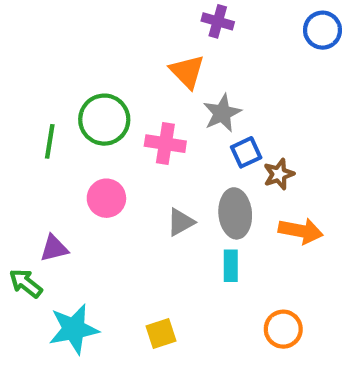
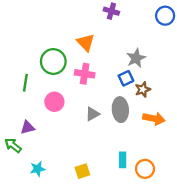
orange triangle: (187, 72) -> (86, 42), moved
gray star: (222, 113) -> (136, 58), moved
green line: (50, 141) -> (25, 83), moved
cyan rectangle: (231, 266) -> (123, 160), moved
cyan star: (74, 329) -> (38, 169), size x0.6

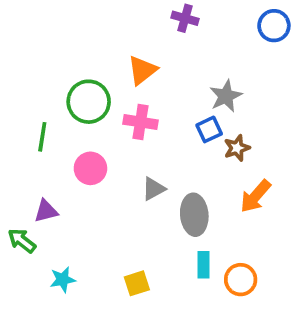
orange triangle: (86, 42) -> (142, 70), turned 36
gray ellipse: (120, 110) -> (194, 215), moved
orange arrow: (154, 119) -> (255, 196), turned 120

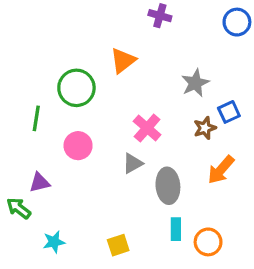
pink cross: (141, 122) -> (147, 128), moved, turned 32
blue square: (209, 129) -> (229, 112), moved

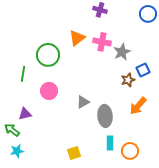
pink cross: (147, 128) -> (102, 42), moved, turned -30
cyan star: (54, 242) -> (17, 151), moved

